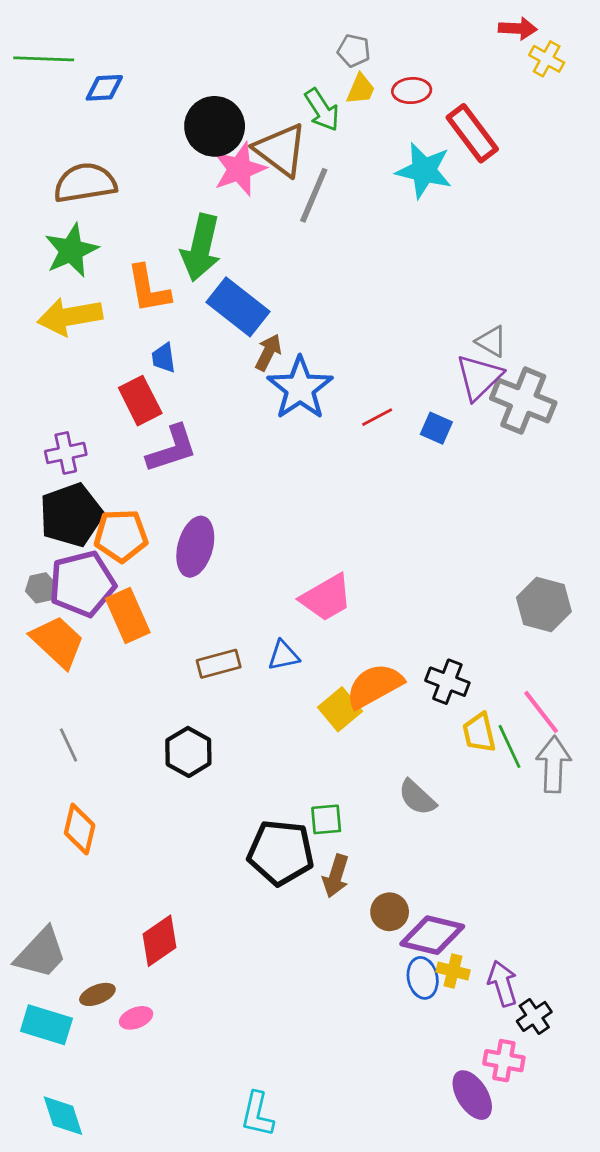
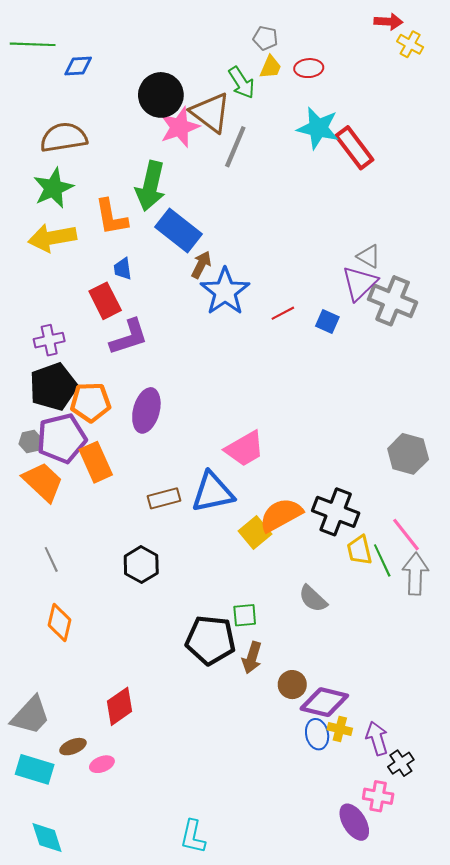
red rectangle: (472, 133) -> (354, 148), moved
blue triangle: (283, 655) -> (213, 492), size x1.8
black cross: (447, 682) -> (336, 512), size x1.4

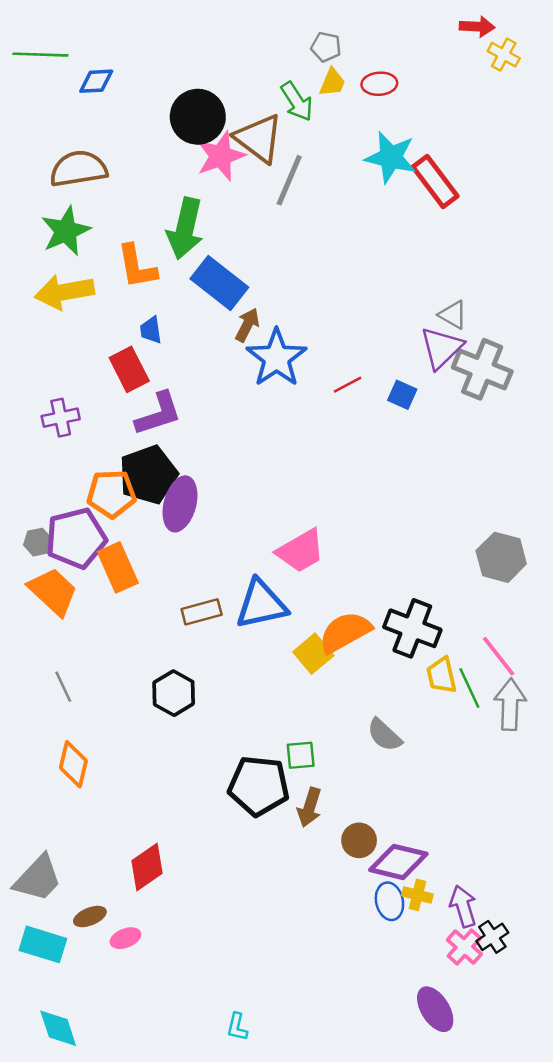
black pentagon: (53, 387) -> (148, 475), moved
pink cross: (378, 796) -> (464, 947), moved, turned 32
cyan L-shape: (193, 837) -> (237, 1027), size x0.7

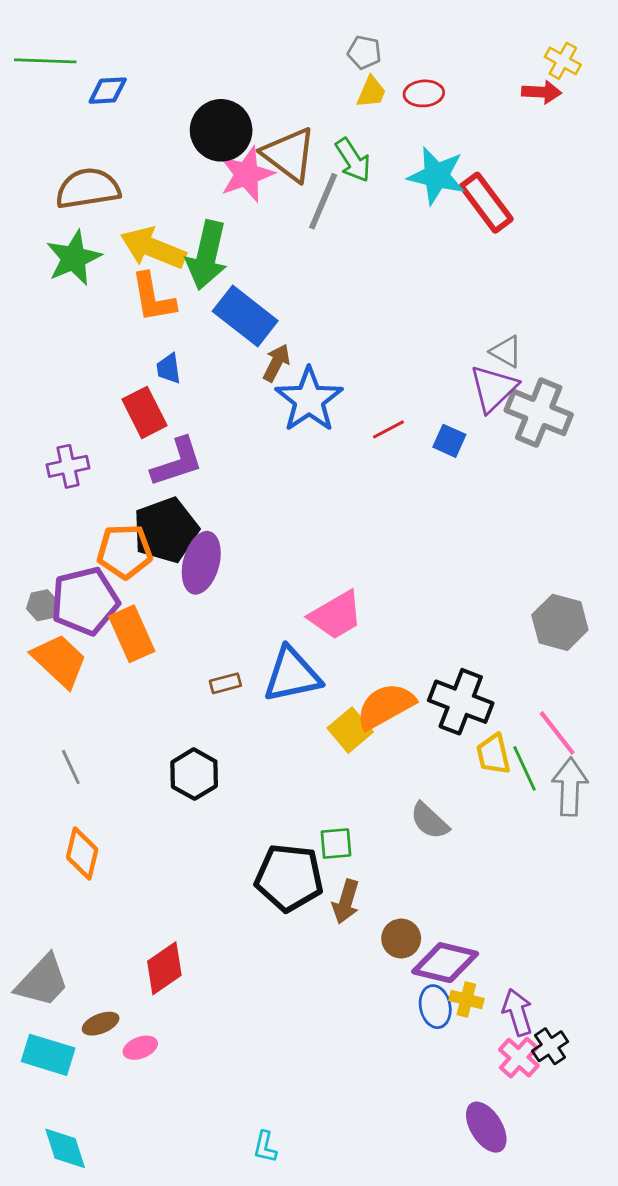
red arrow: (477, 27) -> (542, 92), moved
green arrow: (297, 102) -> (353, 160), moved
yellow arrow: (64, 292) -> (153, 248), moved, turned 32
brown rectangle: (202, 612) -> (225, 683), size x0.7

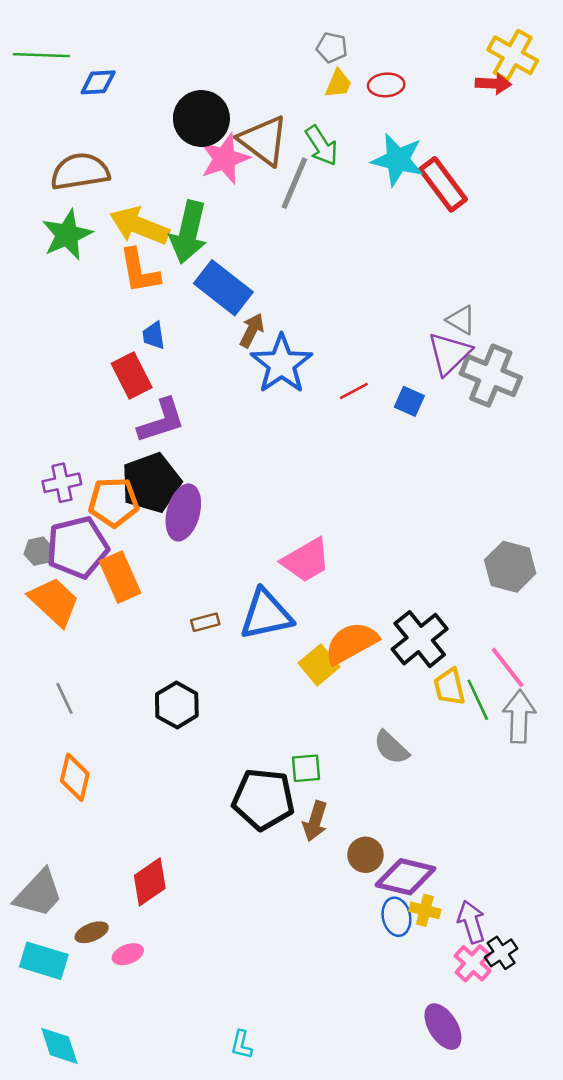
yellow cross: (563, 61) -> (513, 55), size x1.5
purple cross: (68, 466) -> (62, 483), moved
black cross: (461, 702) -> (420, 639), turned 30

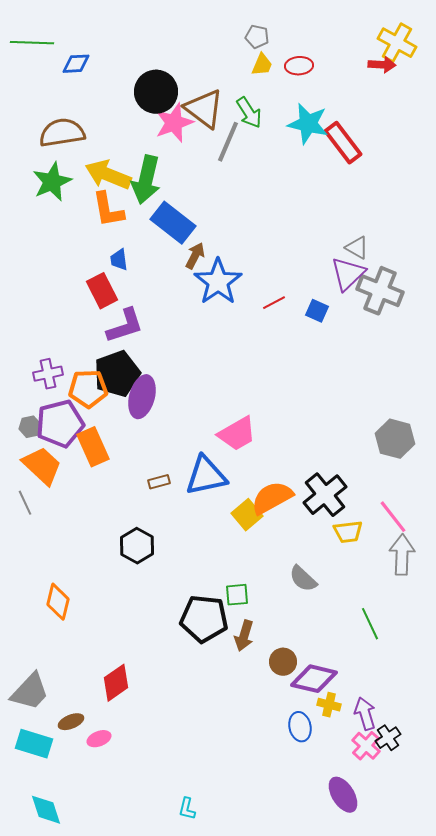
yellow trapezoid: (449, 687) -> (348, 532), turned -84
gray line: (64, 698) -> (25, 503), moved
green line: (478, 700) -> (370, 624), moved
blue ellipse: (396, 917) -> (300, 727), moved

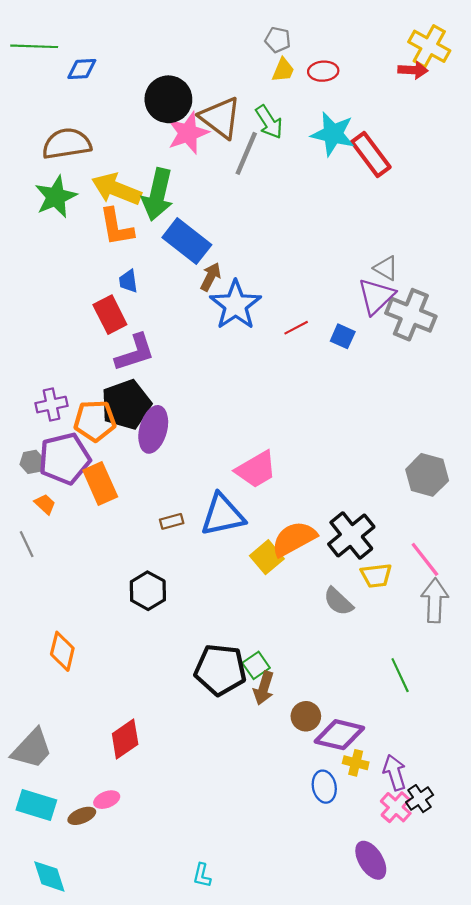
orange trapezoid: (42, 466) -> (45, 504), size x0.5
gray semicircle: (303, 579) -> (338, 602), moved
green square: (237, 595) -> (256, 665), moved, turned -30
brown ellipse: (71, 722) -> (82, 816), moved

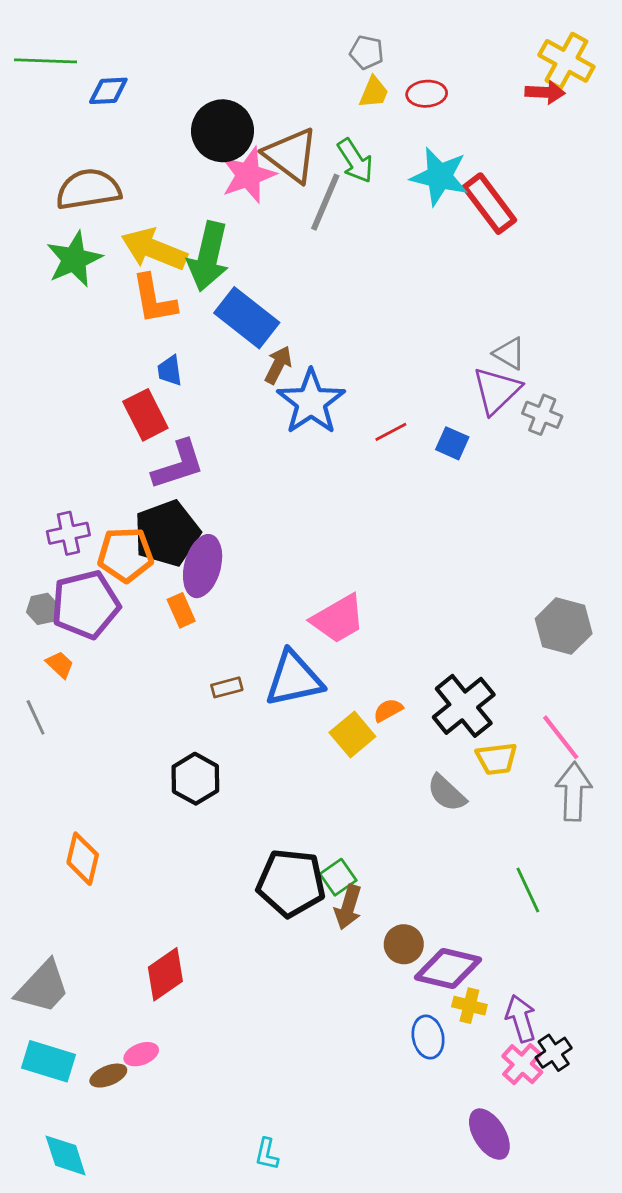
gray cross: (411, 315) -> (542, 415), size x0.6
orange rectangle: (100, 484) -> (181, 610), moved, size x0.6
orange semicircle: (294, 539) -> (388, 710), size x0.5

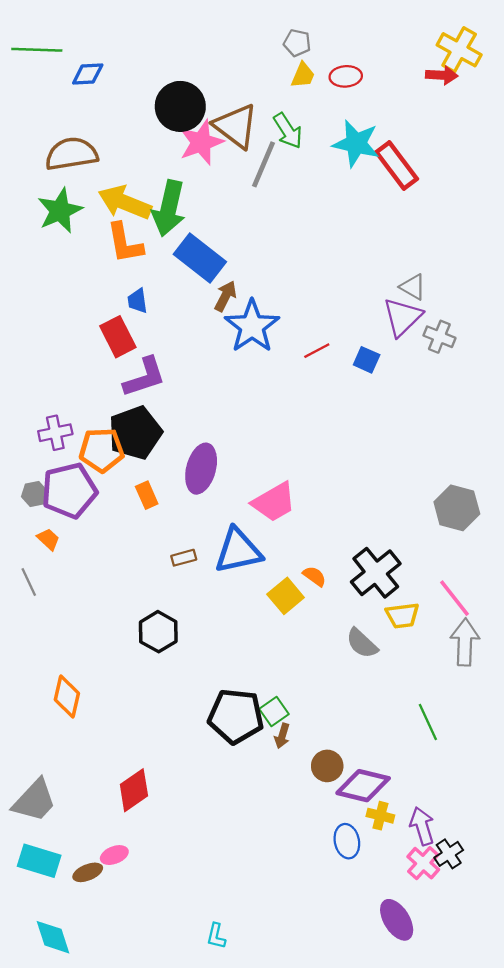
purple ellipse: (203, 566) -> (201, 469), moved
orange semicircle: (388, 710) -> (314, 576), turned 65
brown arrow: (348, 907) -> (282, 736), size x0.7

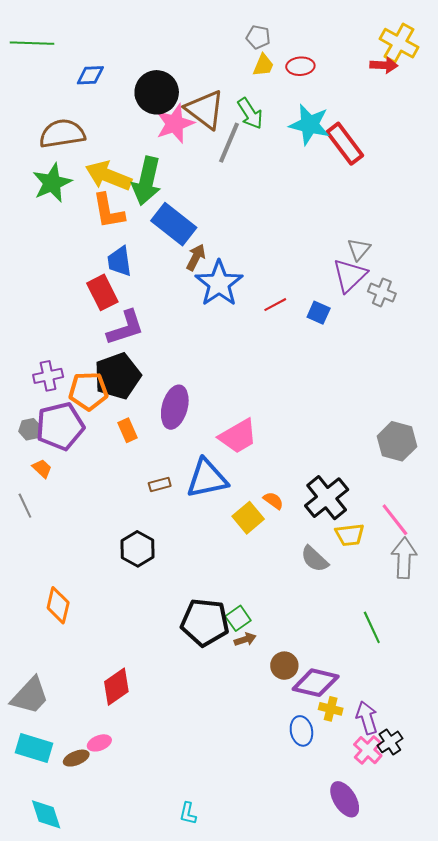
blue diamond: (88, 74) -> (90, 75), moved
gray triangle: (413, 287) -> (359, 249), turned 40
blue trapezoid: (137, 301) -> (119, 261), size x1.4
brown arrow: (282, 736) -> (245, 639), turned -125

